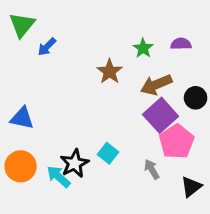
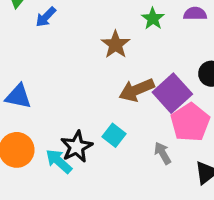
brown arrow: (156, 85) -> (137, 90), moved

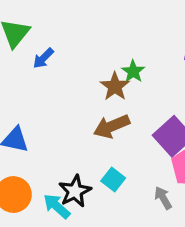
green star: (153, 19) -> (133, 71), moved
brown arrow: (137, 90) -> (112, 126), moved

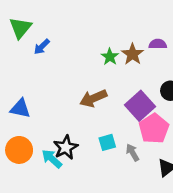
brown star: (115, 86) -> (132, 54), moved
cyan square: (113, 180) -> (107, 142), moved, turned 36

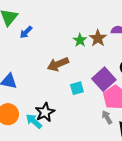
brown arrow: (93, 98) -> (58, 64), moved
cyan square: (107, 142) -> (77, 88), moved
gray arrow: (132, 152) -> (107, 117), moved

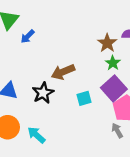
green star: (80, 40) -> (113, 63), moved
black star: (45, 112) -> (43, 93), moved

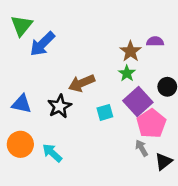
blue arrow: (28, 36) -> (42, 44), size x1.6
green star: (113, 63) -> (127, 73), moved

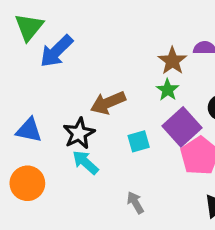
gray arrow: (142, 148) -> (135, 203), moved
cyan arrow: (52, 153) -> (85, 162), moved

